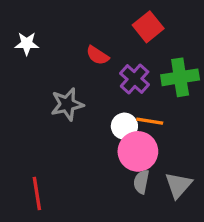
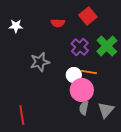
red semicircle: (97, 55) -> (58, 23), moved, turned -32
green cross: (180, 77) -> (107, 46), turned -35

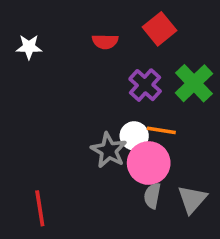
gray star: (40, 62) -> (109, 150), moved, turned -30

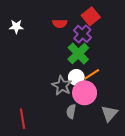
green cross: (194, 83) -> (78, 54), moved
purple cross: (145, 85) -> (82, 34), moved
orange line: (161, 130) -> (92, 74), turned -42
gray semicircle: (152, 196) -> (71, 111), moved

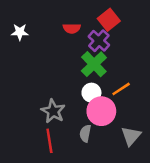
orange line: (92, 74) -> (121, 89), moved
gray star: (62, 86) -> (53, 111), moved
red line: (22, 119) -> (49, 141), moved

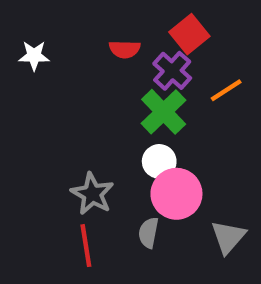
orange line: (121, 89) -> (226, 90), moved

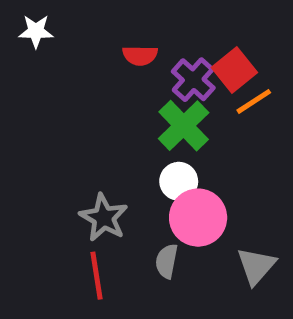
red square: (189, 34) -> (234, 70), moved
white star: (34, 56) -> (36, 31), moved

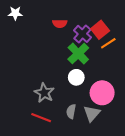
pink circle: (198, 218) -> (102, 93), moved
gray triangle: (256, 266) -> (92, 113), moved
red line: (96, 276) -> (41, 118), turned -60

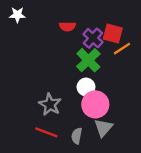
red square: (100, 30) -> (113, 33), turned -36
pink circle: (102, 93) -> (95, 104), moved
gray semicircle: (71, 111) -> (77, 136), moved

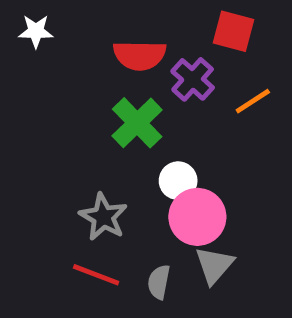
red semicircle: (67, 26) -> (140, 55), size x1.5
red square: (113, 33) -> (234, 31), moved
green cross: (88, 60) -> (137, 123), moved

